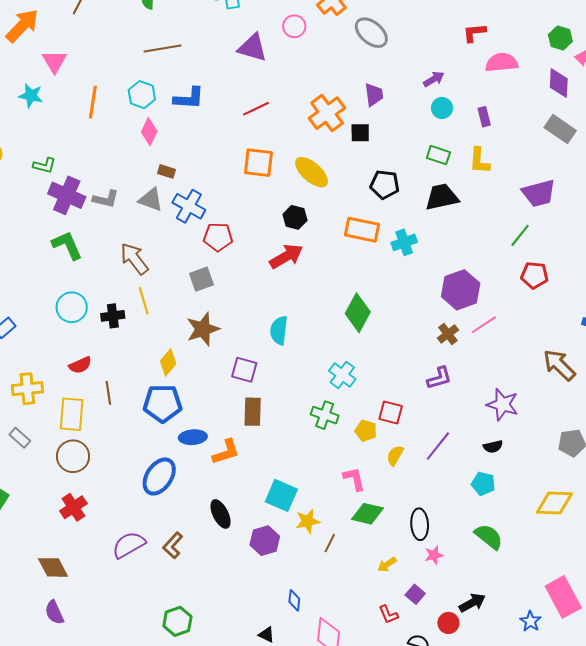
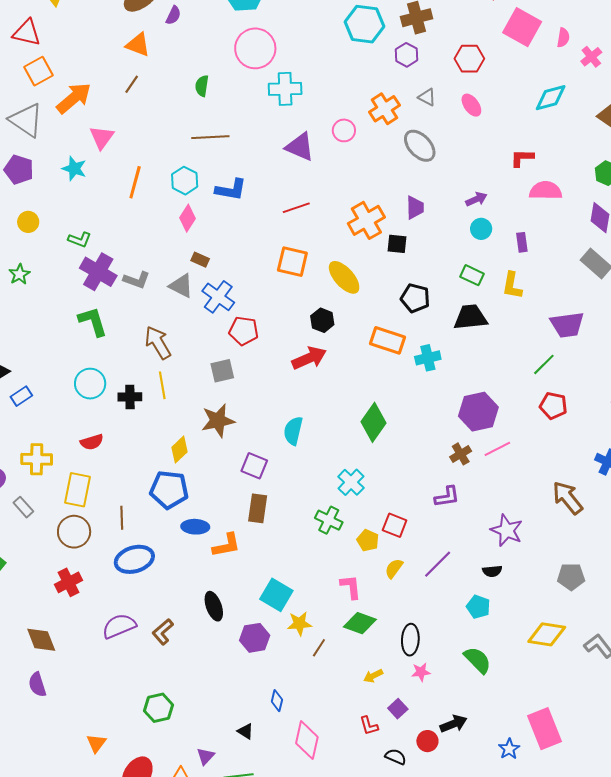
brown line: (108, 393) -> (122, 518), moved
blue ellipse: (159, 476) -> (134, 559), moved, turned 33

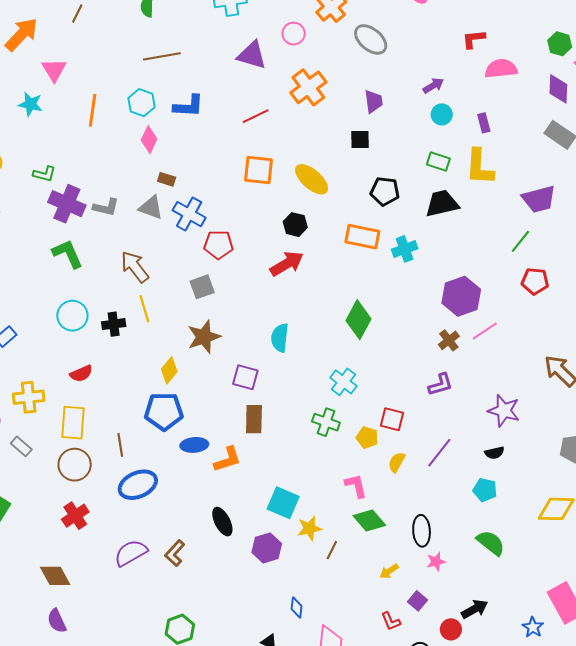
orange cross: (366, 220) -> (308, 87), moved
yellow L-shape: (512, 286) -> (479, 167), size x1.4
green diamond: (360, 623) -> (369, 521), turned 36

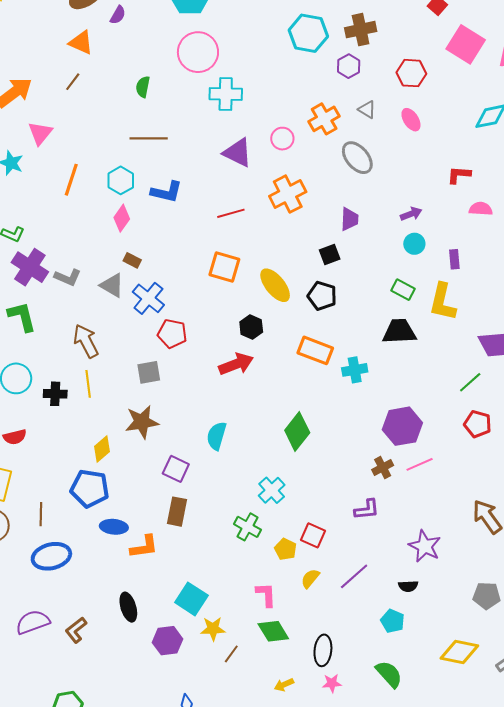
pink semicircle: (501, 69) -> (481, 209), size x0.7
black square: (360, 140) -> (330, 254), turned -30
black pentagon: (385, 191) -> (322, 296), moved

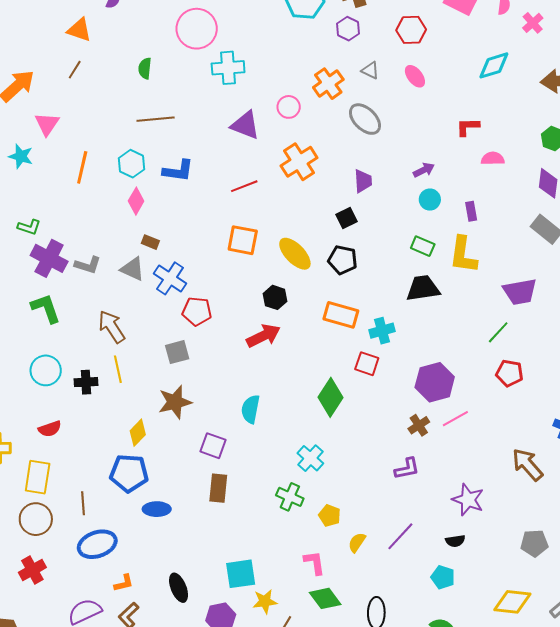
red square: (313, 535) -> (367, 364), moved
orange L-shape: (144, 547) -> (124, 583), moved, size x0.7
cyan square: (191, 599) -> (241, 574), turned -36

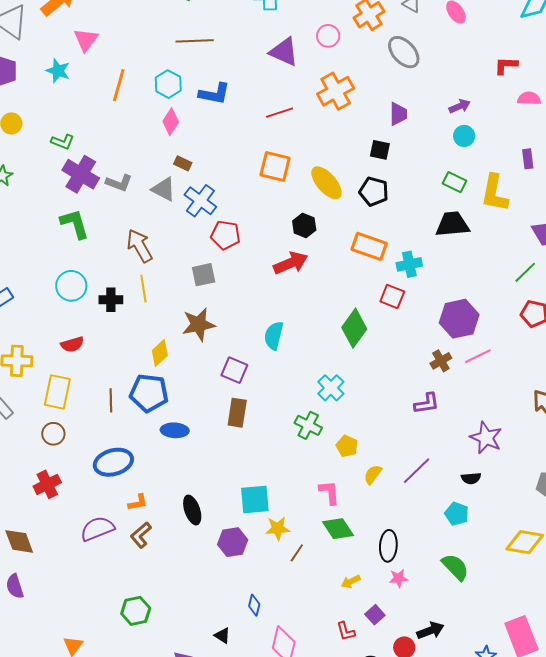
purple rectangle: (471, 211) -> (528, 159), moved
black square: (346, 218) -> (380, 150), turned 35
brown line: (83, 503) -> (111, 400), moved
brown circle: (36, 519) -> (53, 434), size x0.7

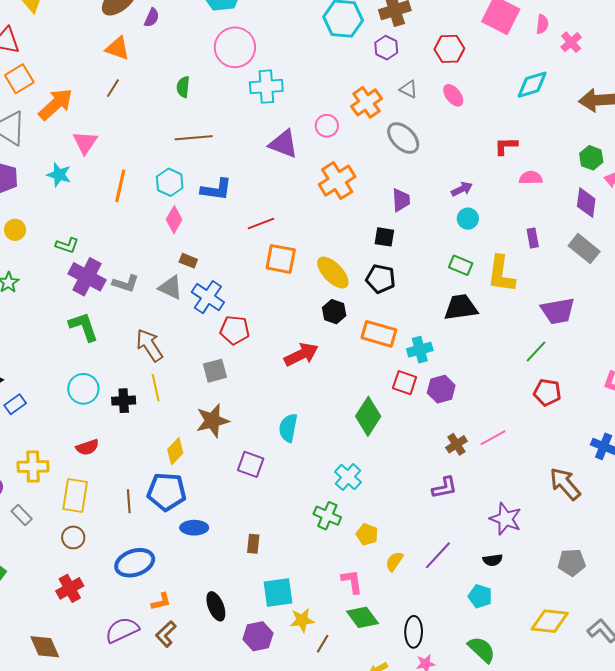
red line: (280, 113) -> (261, 224), moved
black hexagon: (304, 225) -> (334, 312), moved
purple hexagon: (459, 319) -> (441, 389), moved, size x0.7
brown rectangle: (237, 413) -> (253, 544), moved, size x0.7

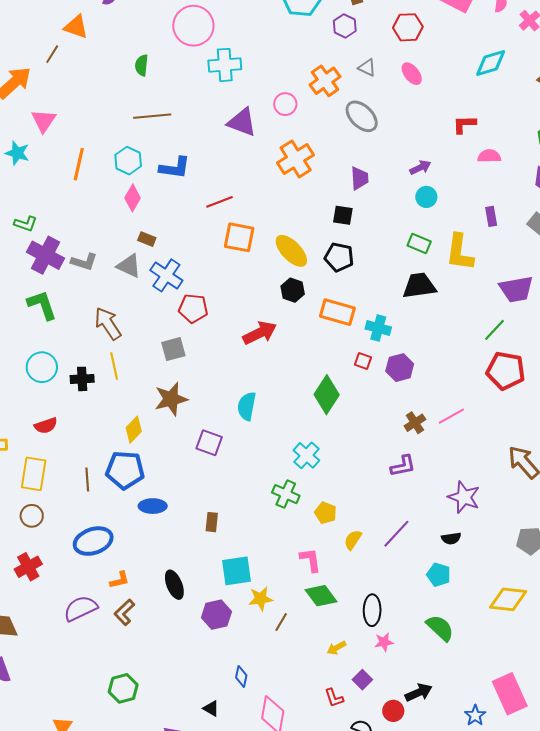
brown line: (113, 88) -> (52, 54), moved
cyan cross: (420, 350) -> (378, 328), turned 30
red square: (405, 383) -> (363, 361), size x0.7
red pentagon: (547, 392) -> (506, 371), size x1.4

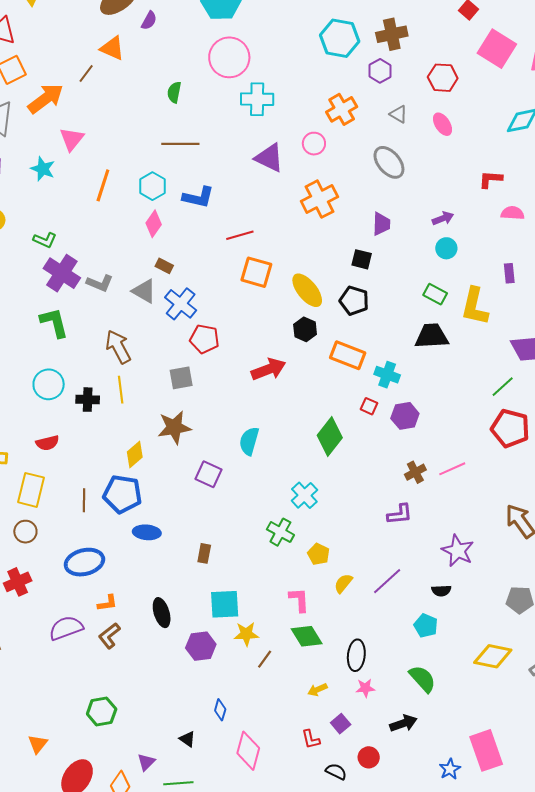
orange cross: (325, 81) -> (342, 109), moved
black arrow: (419, 693) -> (403, 723), moved

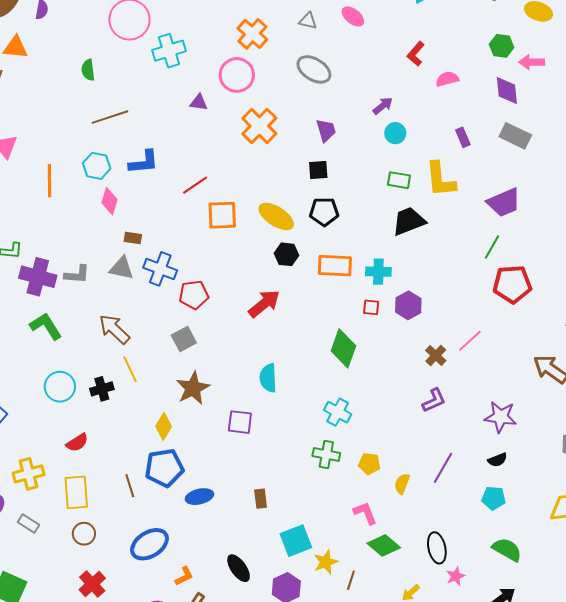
pink circle: (314, 144) -> (237, 75), size x1.5
purple triangle: (269, 158) -> (199, 102), size x0.6
red L-shape: (491, 179) -> (416, 54), turned -35

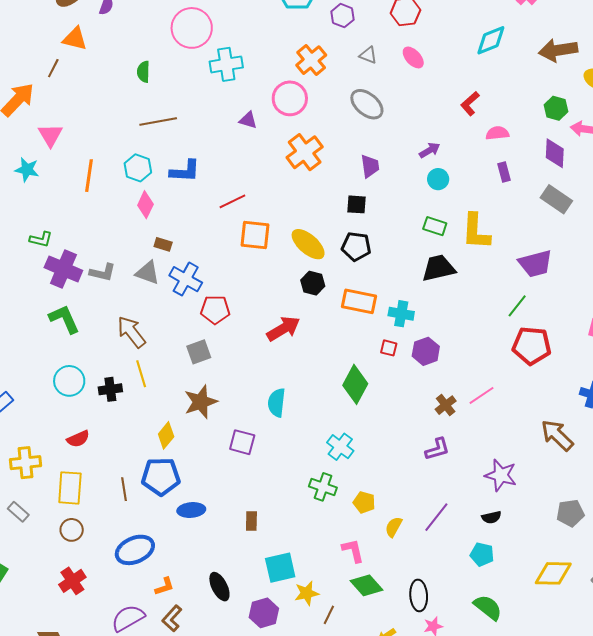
purple rectangle: (463, 137) -> (504, 172), moved

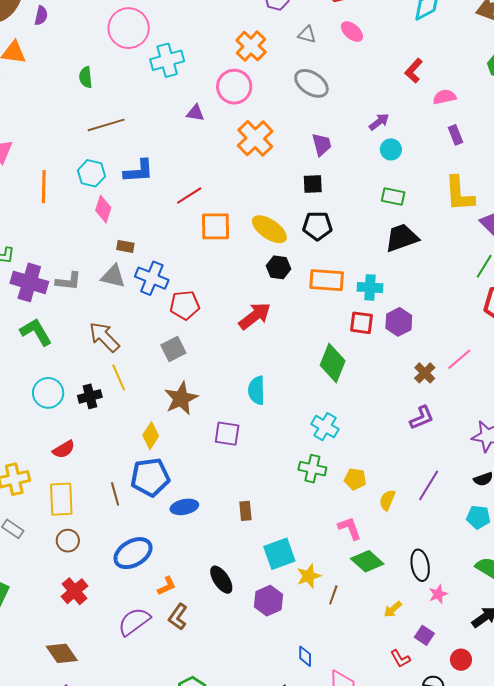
yellow L-shape: (476, 232) -> (459, 194), moved
red square: (389, 348) -> (362, 323), size x1.4

